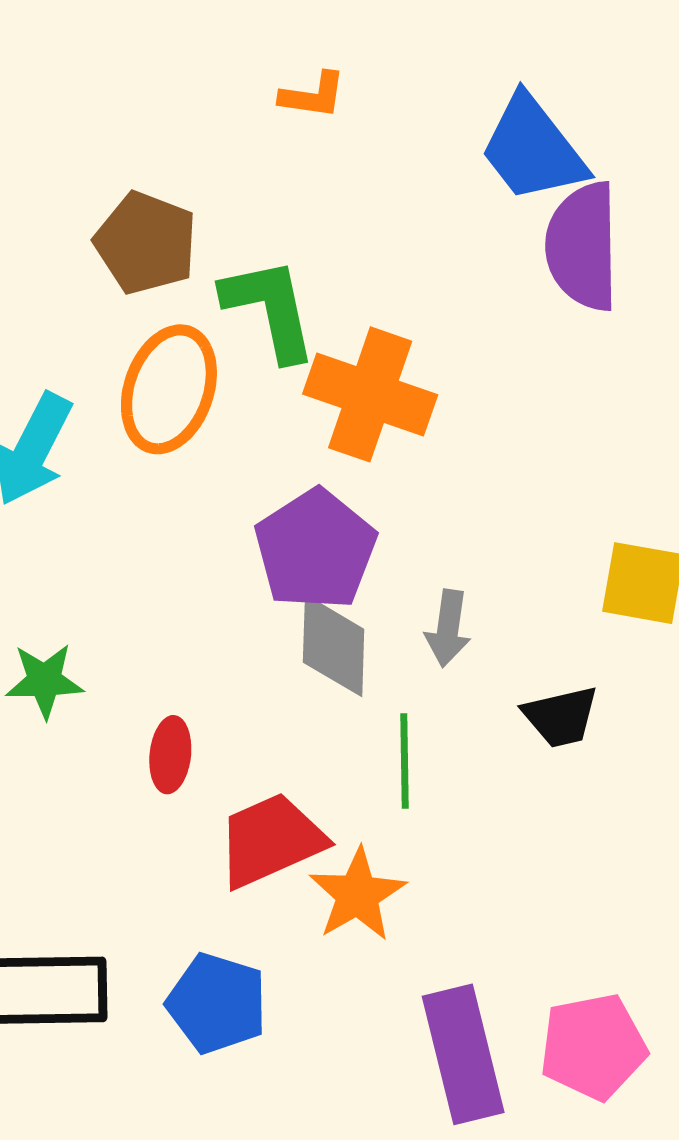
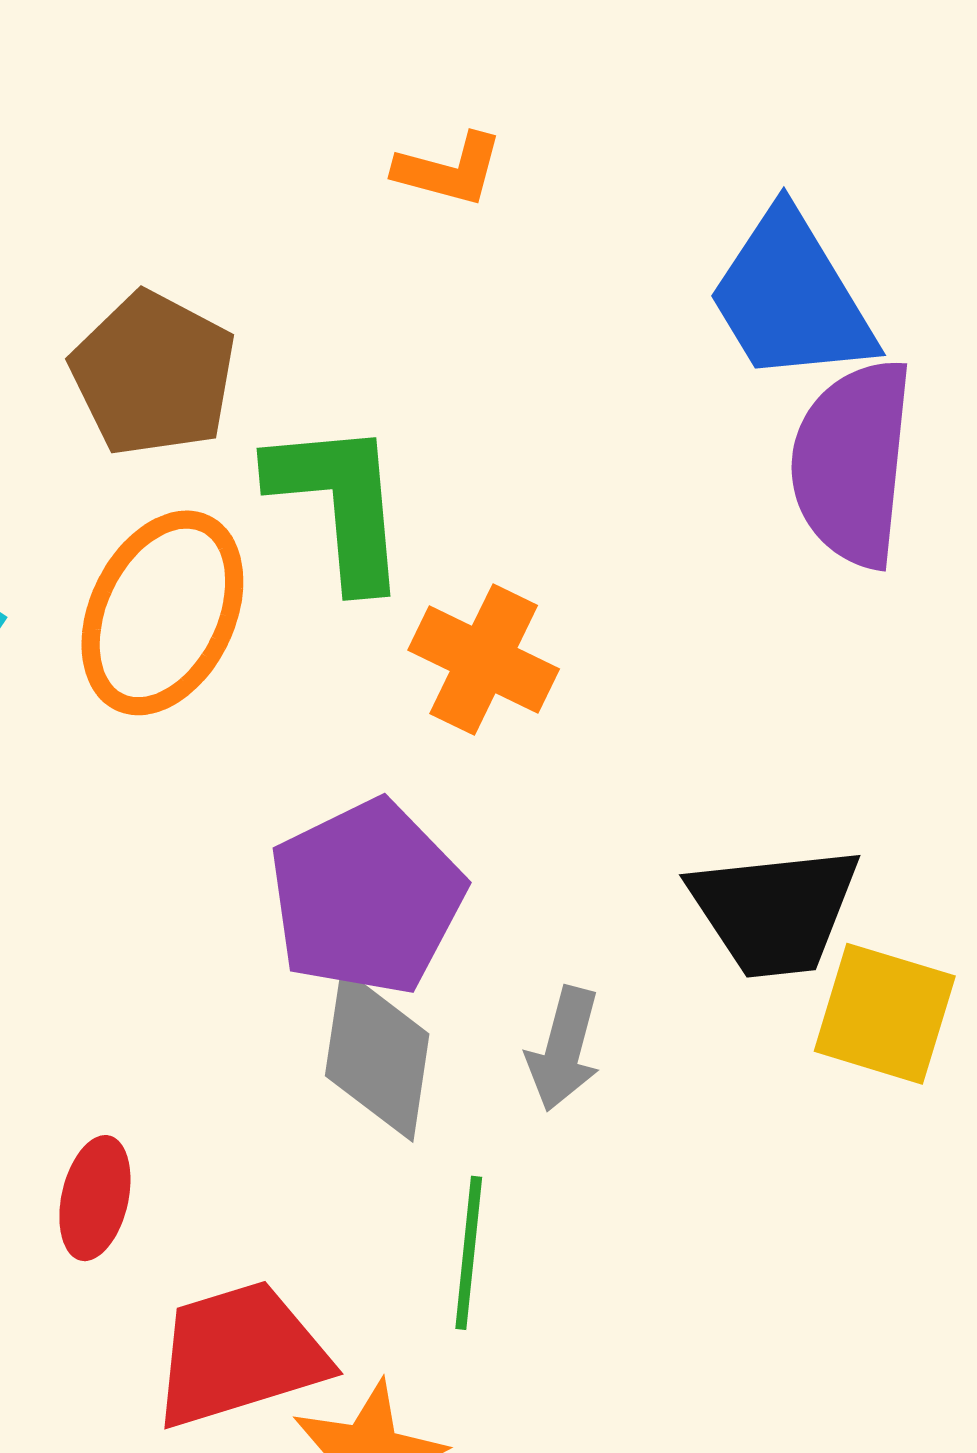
orange cross: (370, 394) -> (484, 660), size x0.7
black trapezoid: (561, 717) -> (775, 911), moved, size x1.4

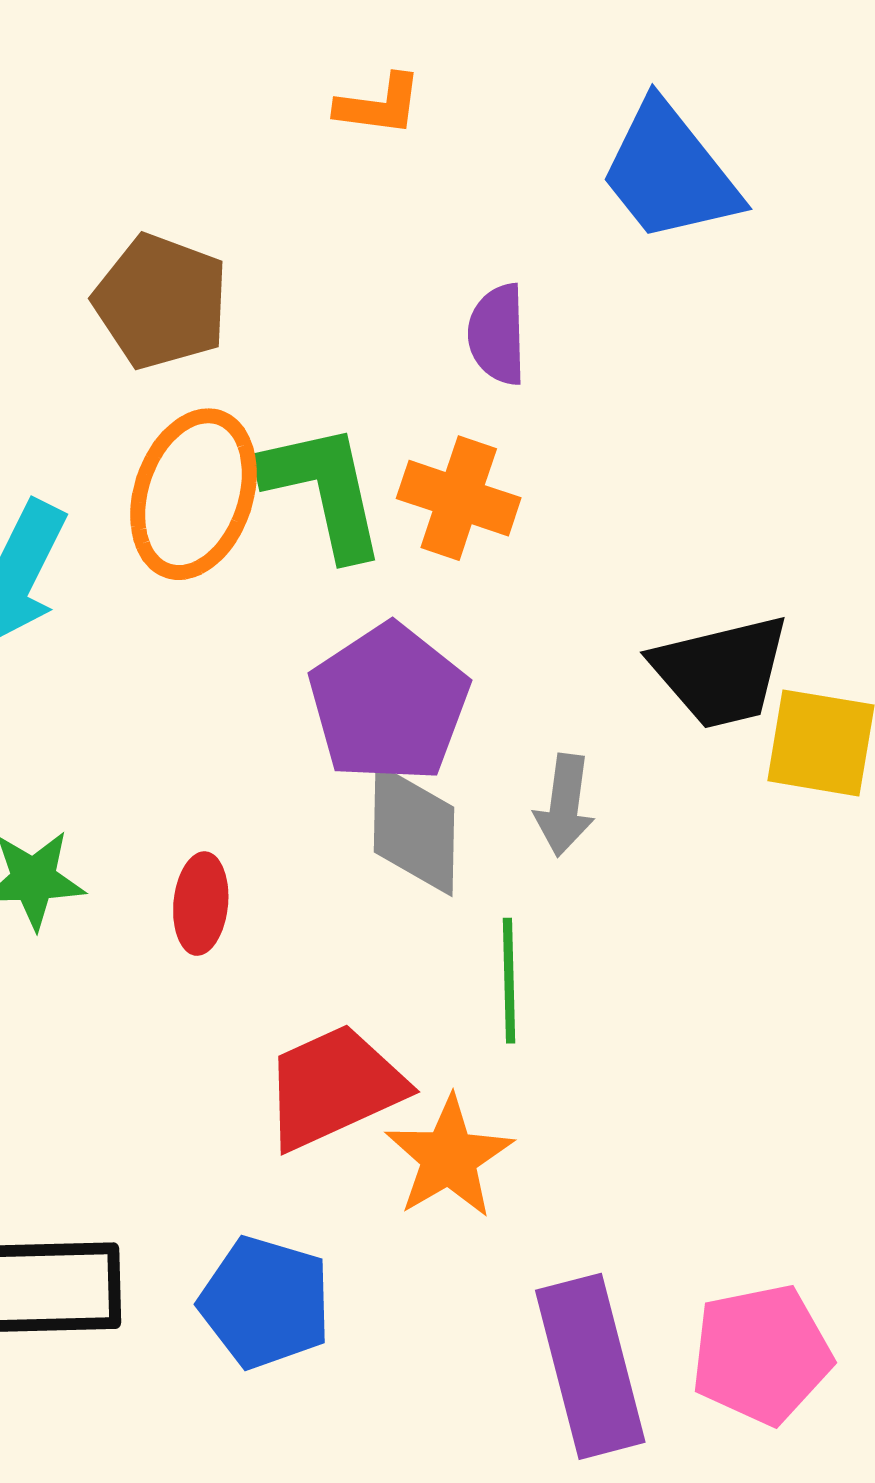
purple semicircle: (852, 463) -> (497, 334), moved, size x0.6
green L-shape: (339, 503) -> (324, 490), moved
red ellipse: (95, 1198) -> (201, 904), moved

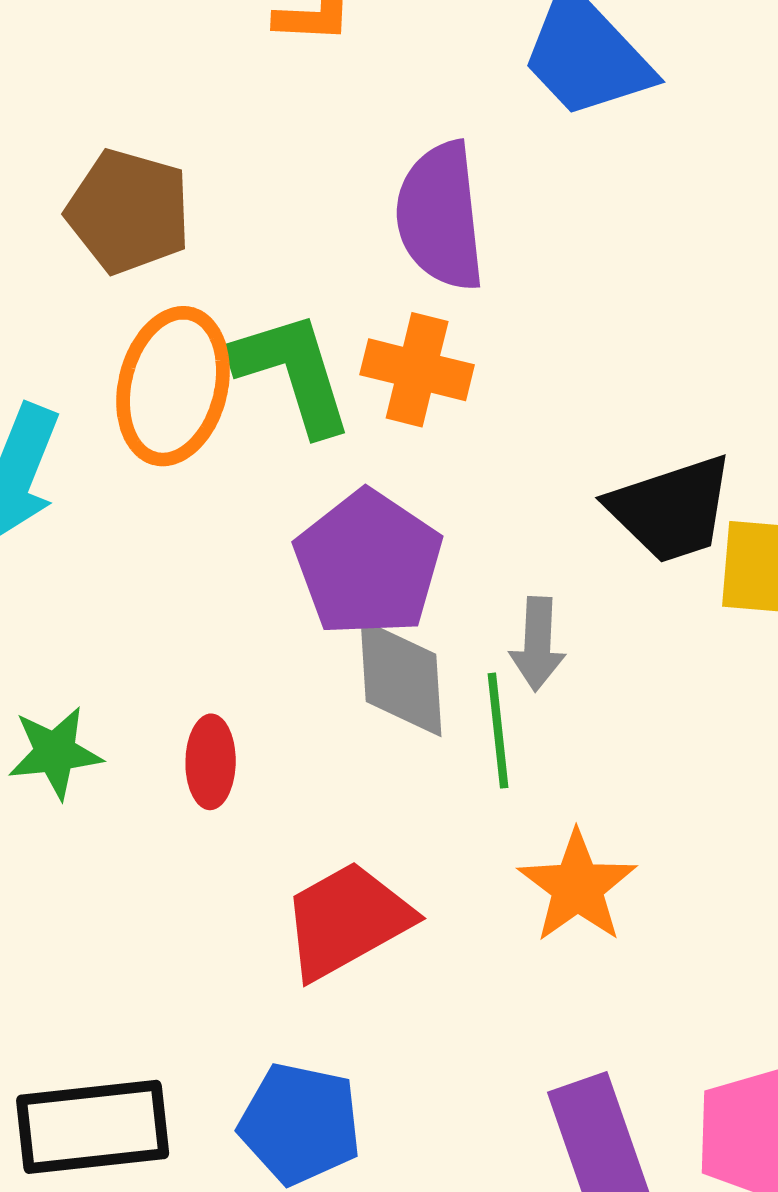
purple semicircle: (497, 334) -> (440, 216), size x1.6
green line: (509, 981) -> (498, 731), moved
orange star: (449, 1157) -> (577, 887), moved

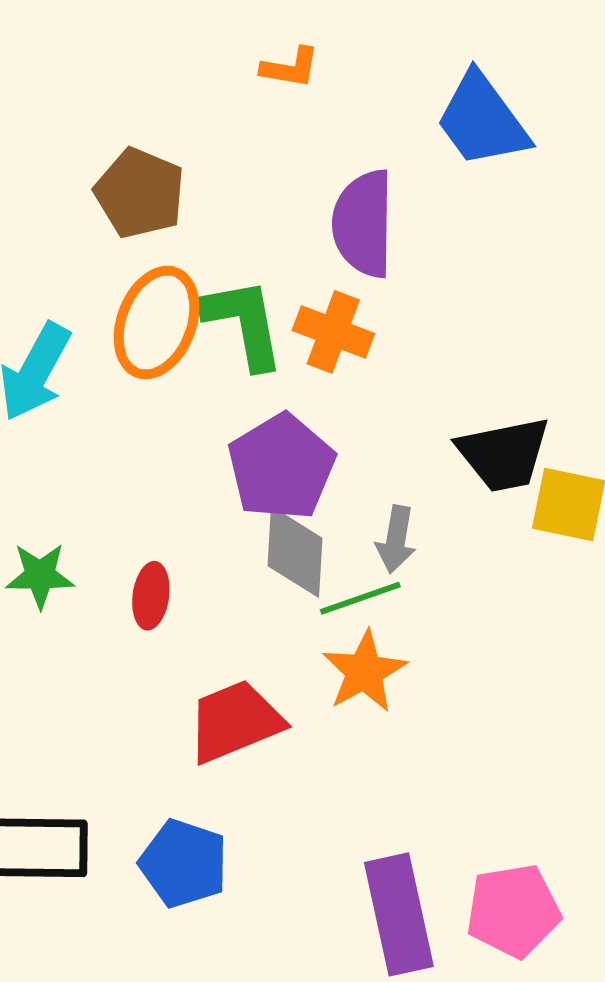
green line: (498, 731) -> (360, 598), turned 70
orange star: (577, 887) -> (364, 672), moved

